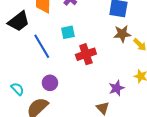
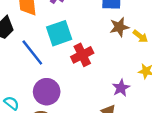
cyan square: (68, 32) -> (59, 33), size x1.6
purple circle: (50, 83) -> (47, 92), size x1.5

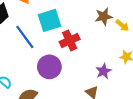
purple circle: (47, 92) -> (49, 67), moved

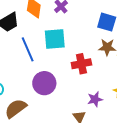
red cross: (70, 41) -> (81, 64), moved

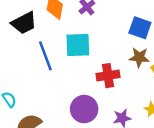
purple circle: (44, 83) -> (84, 109), moved

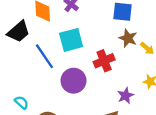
brown star: (139, 57) -> (128, 38), turned 30
purple circle: (84, 109) -> (74, 81), moved

